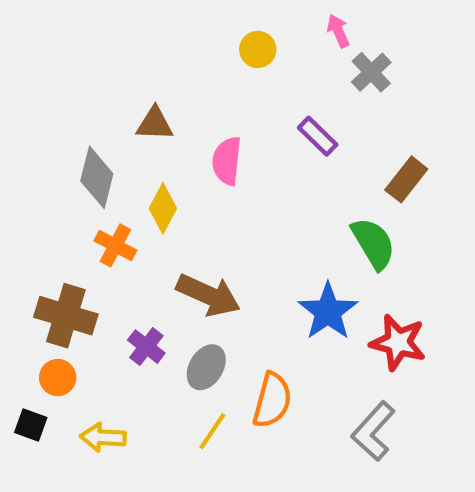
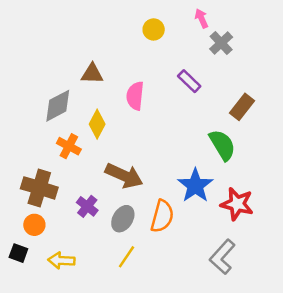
gray diamond: (97, 177) -> (58, 106), turned 48
orange semicircle: (272, 400) -> (162, 216), moved

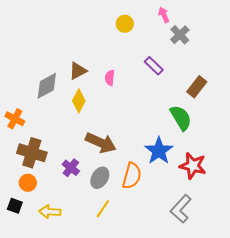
brown triangle: (92, 74) -> (78, 71), moved, turned -30
pink semicircle: (135, 96) -> (110, 78), size x0.7
orange cross: (69, 146) -> (15, 119), moved

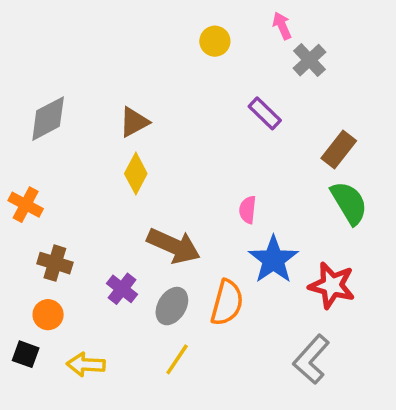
pink semicircle: (110, 78) -> (248, 210), moved
gray diamond: (47, 86) -> (48, 119), moved
green semicircle: (181, 118) -> (349, 203), moved
brown cross: (32, 153) -> (55, 263), size x0.7

